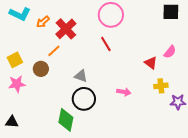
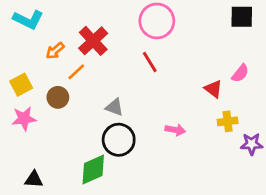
orange arrow: (43, 22) -> (55, 51), moved
green diamond: (66, 120) -> (93, 169), turned 55
black triangle: (12, 122) -> (34, 179), moved

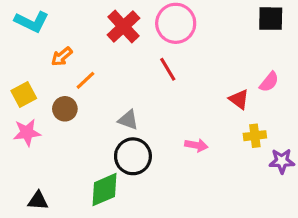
red cross: (93, 41) -> (123, 26), moved

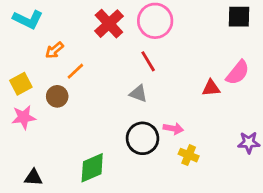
pink semicircle: (269, 82) -> (238, 73), size x1.4
red triangle: (239, 99) -> (211, 88), turned -42
gray triangle: (128, 120) -> (138, 94), moved
yellow cross: (255, 136) -> (189, 155), moved, turned 30
black circle: (133, 156) -> (143, 138), moved

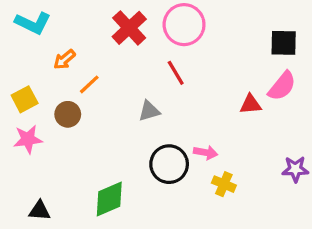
black square: (239, 17) -> (284, 43), moved
gray triangle: (138, 94) -> (149, 111), moved, turned -36

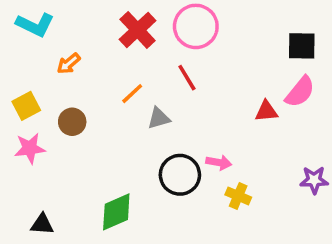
orange line: (89, 84) -> (132, 94), moved

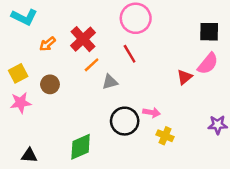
red cross: (138, 30) -> (83, 39), moved
red triangle: (266, 111) -> (185, 77), turned -35

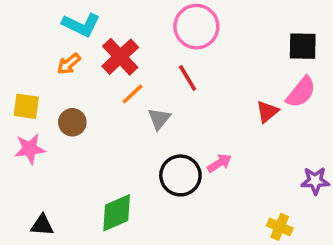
cyan L-shape: (24, 17) -> (81, 25), moved
yellow square: (18, 73) -> (26, 106), turned 36
gray triangle: (110, 82) -> (159, 119), turned -35
pink arrow: (152, 113) -> (219, 163), turned -42
yellow cross: (165, 136) -> (280, 227), moved

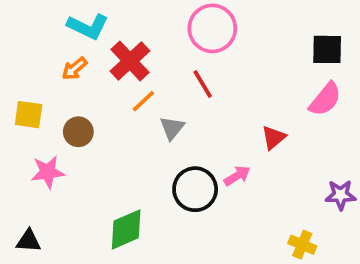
red triangle: (267, 112) -> (274, 138), moved
pink star: (30, 149) -> (48, 172), moved
black triangle: (42, 225) -> (29, 241), moved

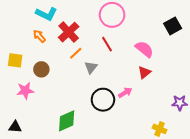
black square: (327, 49) -> (173, 26), turned -30
orange arrow: (74, 69) -> (39, 36), turned 88
pink semicircle: (325, 99) -> (144, 49), moved, turned -90

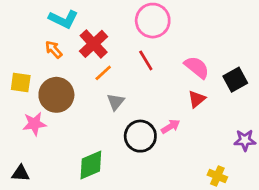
black square: (173, 26) -> (235, 80), moved
gray triangle: (91, 67) -> (116, 102), moved
brown circle: (41, 69) -> (56, 95), size x1.6

